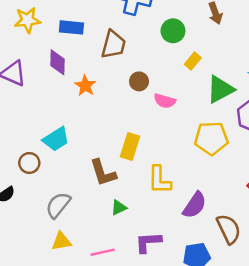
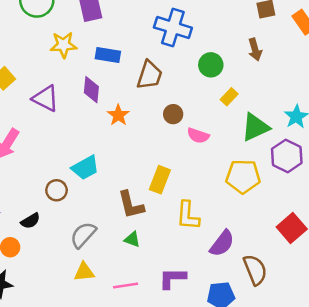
green triangle: (119, 208) -> (132, 239), moved, turned 42

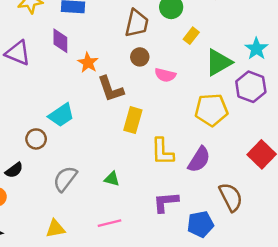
brown trapezoid: (149, 75) -> (137, 23), moved
brown L-shape: (131, 205) -> (111, 89), moved
purple semicircle: (222, 243) -> (199, 159), moved
yellow triangle: (84, 272) -> (55, 229), moved
purple L-shape: (172, 278) -> (166, 202), moved

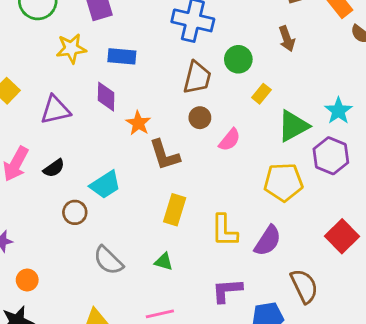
purple triangle: (18, 53) -> (55, 110), turned -36
pink semicircle: (165, 75) -> (230, 140), turned -66
yellow rectangle: (133, 120) -> (175, 210), moved
black semicircle: (14, 170) -> (54, 168), moved
gray semicircle: (65, 179) -> (108, 260), turned -84

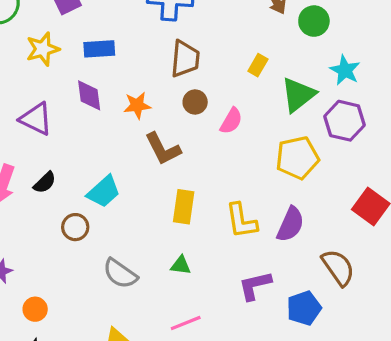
green circle: (238, 59) -> (314, 21), moved
purple triangle: (55, 110) -> (36, 119), turned 48
orange star: (138, 123) -> (137, 105), moved, turned -30

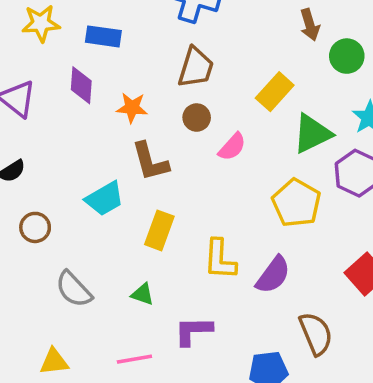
yellow rectangle: (258, 65) -> (275, 92), size x1.5
yellow pentagon: (297, 158) -> (296, 203), turned 30
cyan trapezoid: (104, 192) -> (105, 199), moved
purple L-shape: (255, 286) -> (193, 331), moved

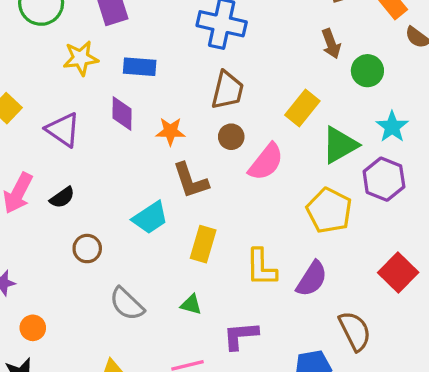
pink semicircle: (232, 147) -> (266, 162), size x1.4

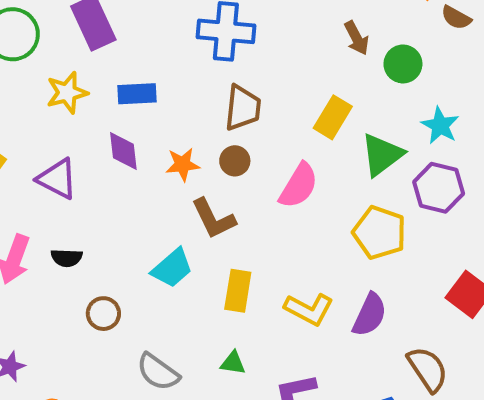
brown circle: (231, 137) -> (235, 161), moved
black semicircle: (62, 197) -> (67, 258), turned 45
yellow L-shape: (261, 267) -> (309, 309), turned -54

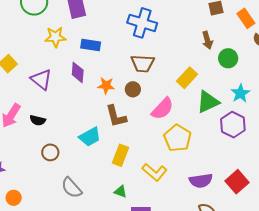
brown trapezoid: (243, 108) -> (143, 63), turned 75
yellow pentagon: (380, 233) -> (178, 138), moved
purple semicircle: (370, 315) -> (201, 181), moved, turned 45
green triangle: (233, 363) -> (121, 192), moved

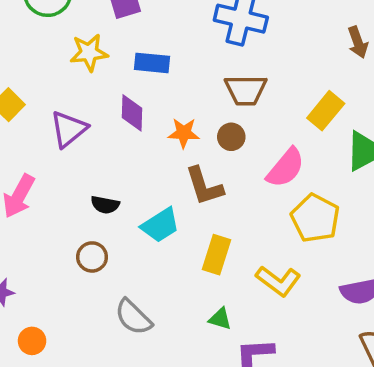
purple triangle: (41, 79) -> (69, 129), turned 45
black semicircle: (38, 120) -> (105, 205), moved

